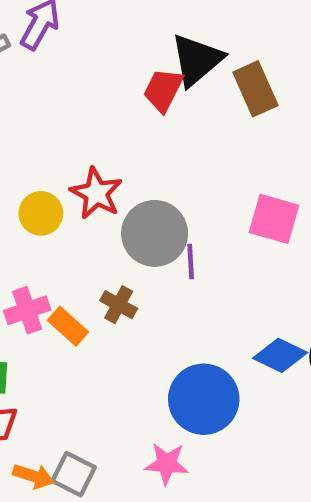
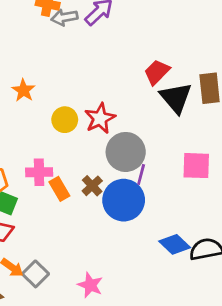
black triangle: (197, 60) -> (176, 98), moved, turned -48
pink square: (274, 219) -> (196, 166), turned -32
blue circle: (204, 399) -> (124, 200), moved

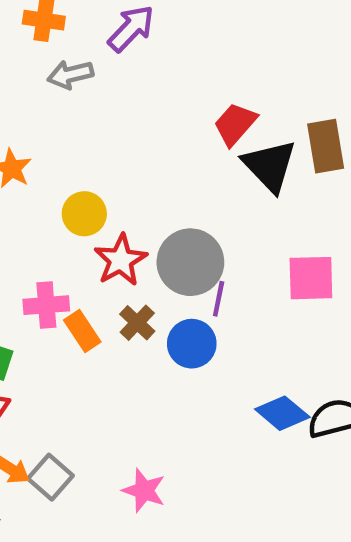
gray arrow: (64, 17) -> (70, 75), moved
red star: (100, 118) -> (121, 260), moved
blue circle: (124, 200) -> (192, 344), size x0.7

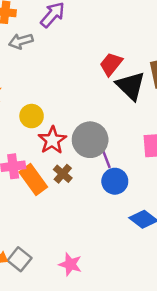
purple line: (219, 299) -> (106, 159), turned -30
orange rectangle: (82, 331) -> (33, 180), size x1.4
blue circle: (192, 344) -> (115, 181), moved

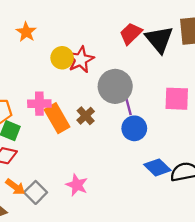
red trapezoid: (111, 64) -> (131, 34), moved
red star: (52, 140) -> (81, 60), moved
pink star: (70, 264) -> (77, 185), moved

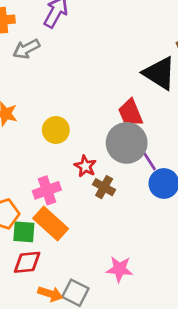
red trapezoid: (131, 34) -> (130, 113), moved, turned -50
red star: (81, 60) -> (85, 166), moved, size x0.7
orange rectangle: (57, 118) -> (51, 224), moved

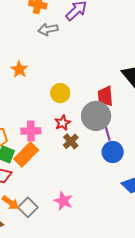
yellow circle: (56, 130) -> (60, 93), moved
orange rectangle: (51, 224) -> (26, 155), turned 75

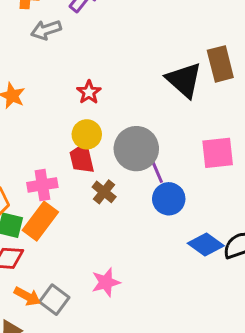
yellow circle: (60, 93) -> (87, 134), moved
red trapezoid: (105, 96) -> (82, 158), moved
red star: (63, 123) -> (89, 92), moved
pink star: (63, 201) -> (106, 282), turned -30

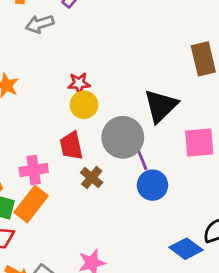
black triangle: (184, 80) -> (161, 106), moved, turned 33
red star: (89, 92) -> (79, 83), turned 30
yellow circle: (87, 134) -> (84, 105), moved
blue diamond: (206, 245) -> (186, 249), moved

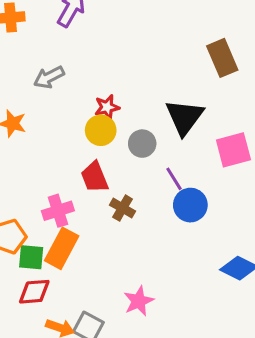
gray arrow: (40, 24) -> (49, 77), moved
red star: (79, 83) -> (107, 107), moved
gray circle: (123, 137) -> (142, 144), moved, size x0.6

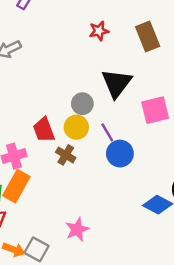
red star: (107, 107) -> (99, 31), moved
yellow circle: (101, 130) -> (76, 127), moved

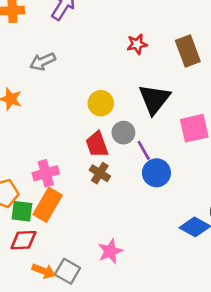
gray circle: (82, 104) -> (123, 133), moved
yellow circle: (76, 127) -> (101, 103), moved
red trapezoid: (44, 130) -> (97, 144), moved

